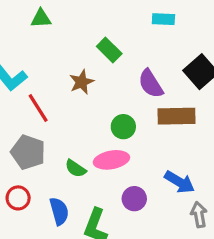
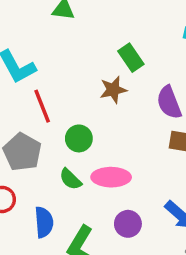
brown star: (82, 82) -> (113, 90), moved
green circle: (123, 127) -> (79, 138), moved

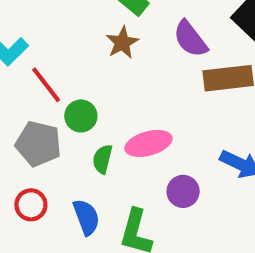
green circle: (79, 138) -> (81, 116), moved
green semicircle: (70, 179) -> (102, 159), turned 75

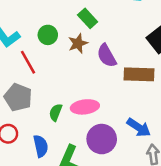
purple semicircle: (190, 39) -> (107, 56), moved
green circle: (81, 116) -> (48, 35), moved
purple circle: (183, 191) -> (102, 139), size x1.5

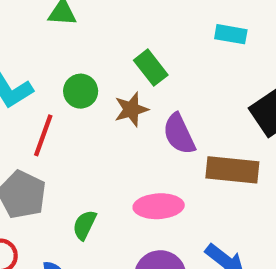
red line: (28, 62) -> (43, 135), turned 45
pink ellipse: (85, 107) -> (159, 206), moved

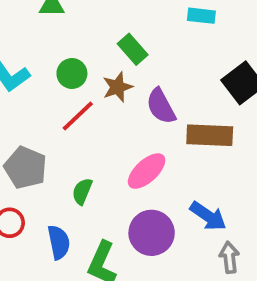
red line: (43, 135) -> (78, 116), moved, turned 30
pink ellipse: (159, 206) -> (147, 171), turned -36

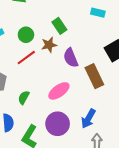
brown rectangle: (210, 135) -> (94, 76), turned 55
blue arrow: (208, 216) -> (88, 119), turned 78

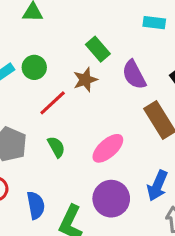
green circle: (26, 35) -> (34, 67), moved
purple semicircle: (71, 58) -> (134, 75), moved
green semicircle: (24, 97) -> (56, 147), moved, turned 128

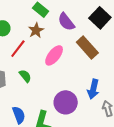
pink ellipse: (108, 148) -> (54, 55), moved

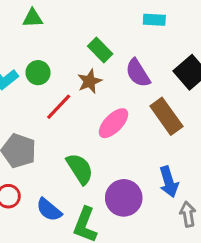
green semicircle: (25, 76) -> (80, 169), moved, size x1.5
blue arrow: (93, 89) -> (169, 182), turned -36
blue semicircle: (19, 115) -> (49, 210), turned 144

